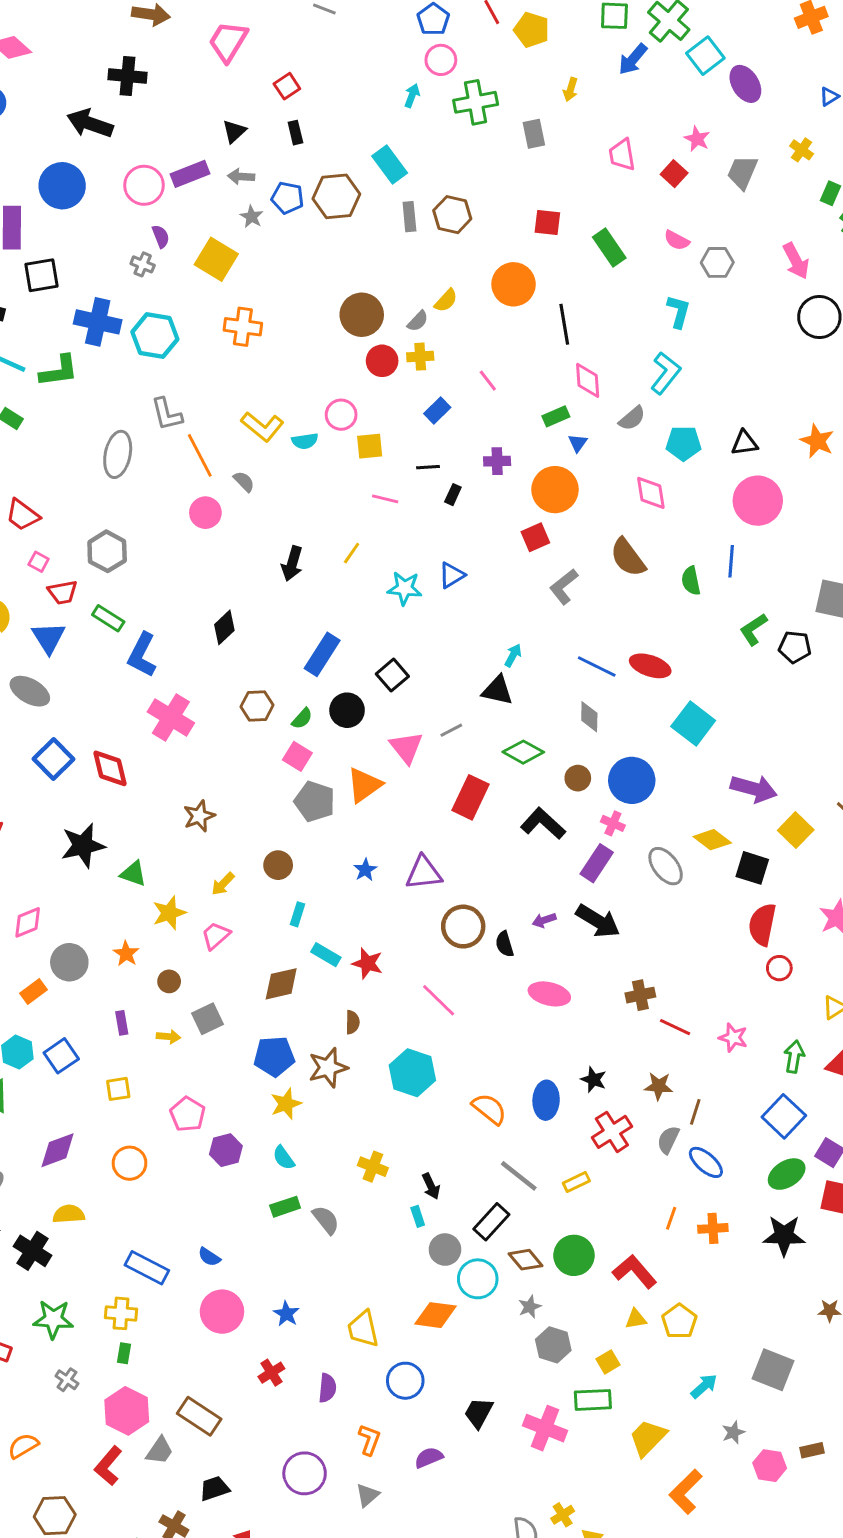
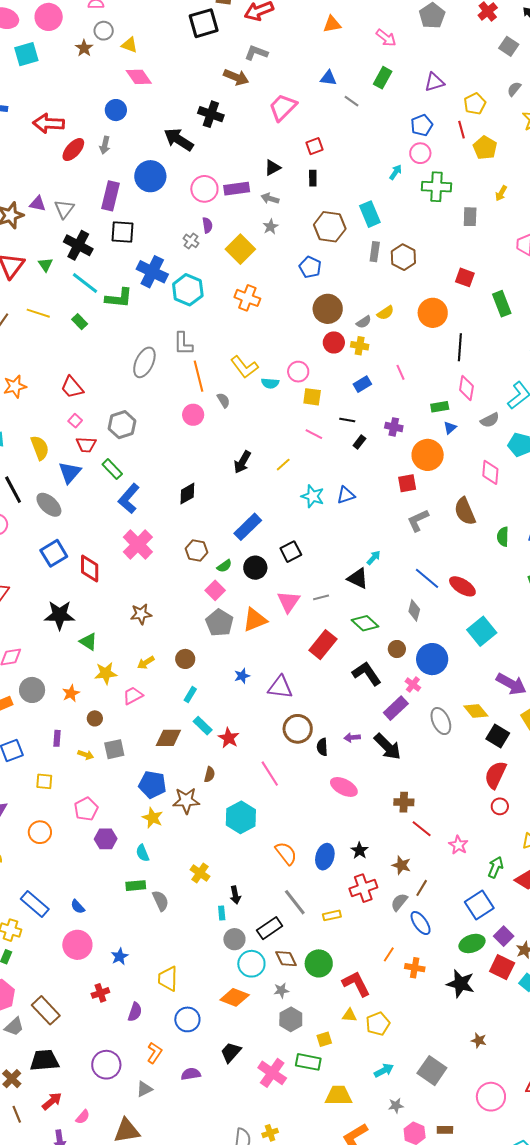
blue pentagon: (287, 198) -> (310, 267), moved
yellow star: (286, 1104) -> (153, 818), turned 30
orange diamond: (436, 1315) -> (235, 997), moved
yellow trapezoid: (648, 1438) -> (339, 1096), turned 32
black trapezoid: (214, 1488) -> (44, 1060), size x1.4

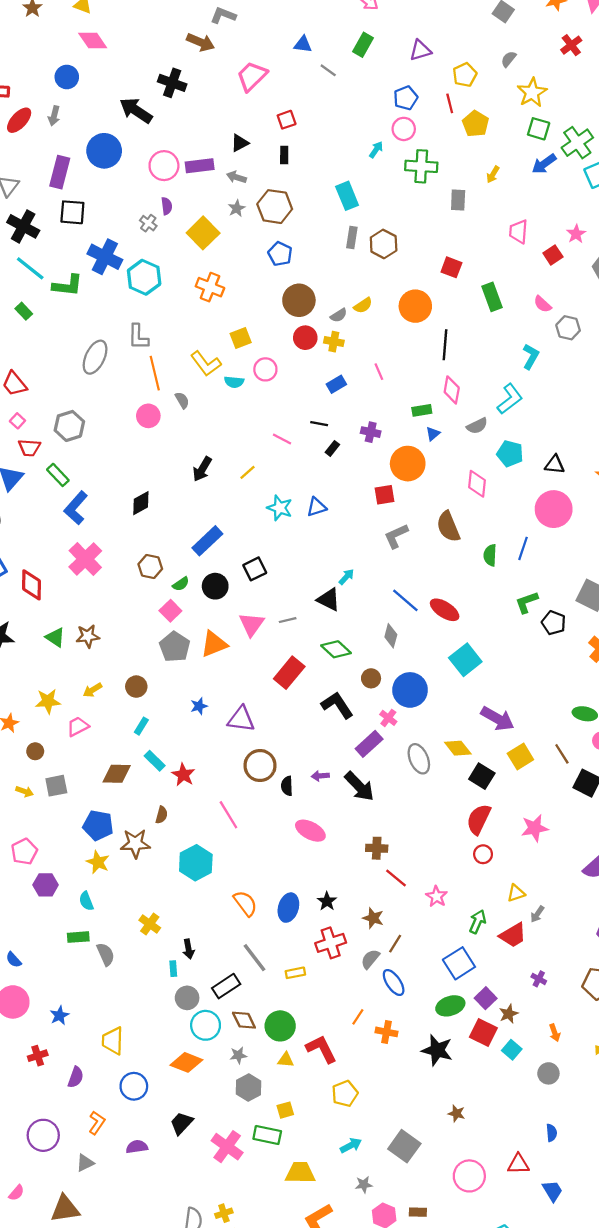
brown hexagon: (330, 227) -> (275, 207), moved
yellow square: (312, 397) -> (241, 338), moved, turned -30
green triangle: (88, 642) -> (55, 637), moved
yellow triangle: (349, 1015) -> (286, 1060), moved

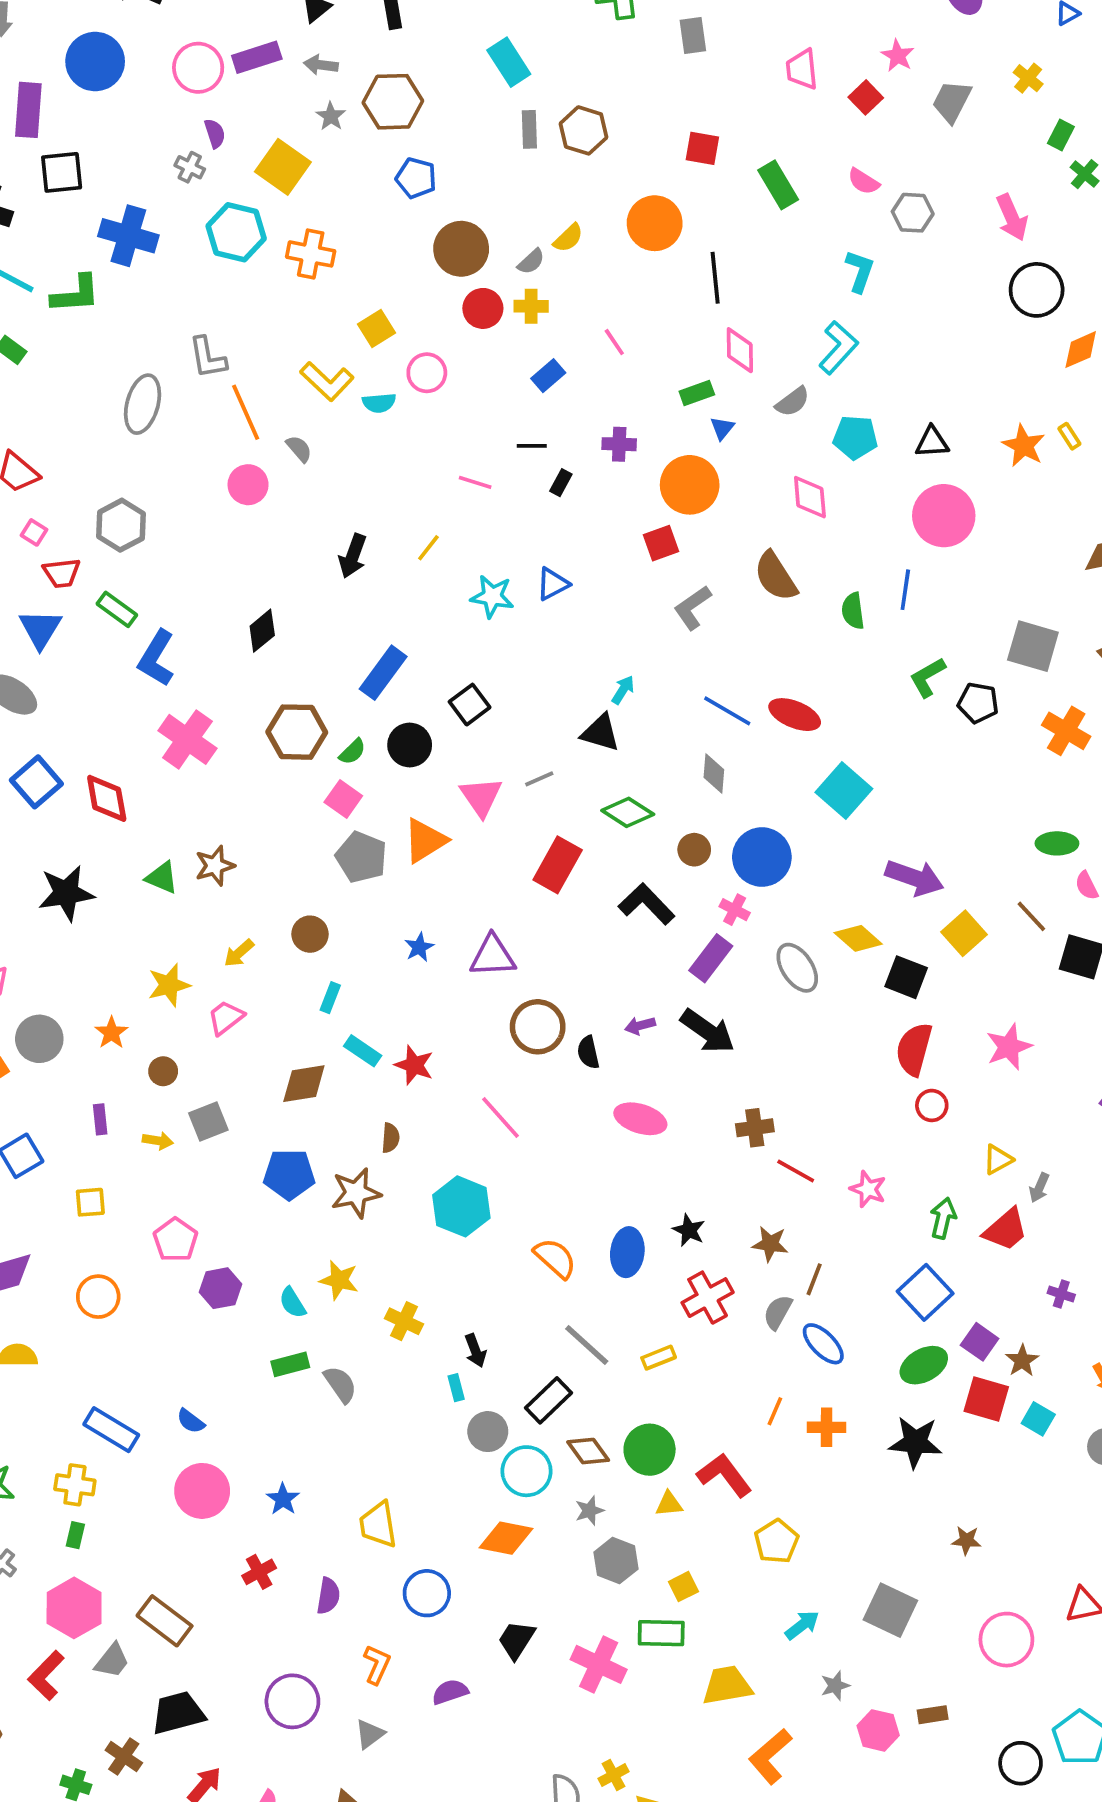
cyan hexagon: (144, 277) -> (236, 232), moved
brown hexagon: (150, 566) -> (297, 732), size x1.4
yellow star: (98, 862) -> (339, 1280), moved

